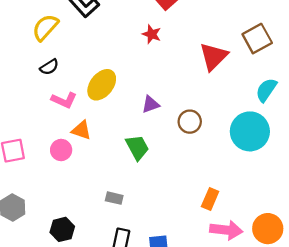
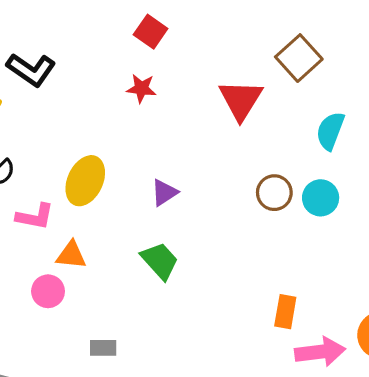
brown circle: (190, 122) -> (274, 193), moved
cyan circle: (250, 131) -> (321, 198), size x0.6
gray rectangle: (114, 198) -> (103, 348), moved

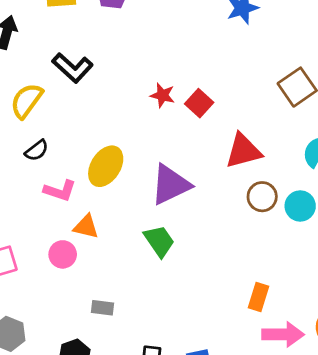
red square: (151, 32) -> (199, 103), moved
red triangle: (241, 100) -> (243, 151), moved, turned 36
purple triangle: (164, 193) -> (170, 185), size x1.8

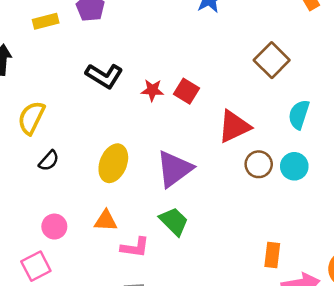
black L-shape: (73, 68) -> (104, 76), moved
pink L-shape: (60, 191) -> (135, 247), moved
pink circle: (63, 254) -> (54, 227), moved

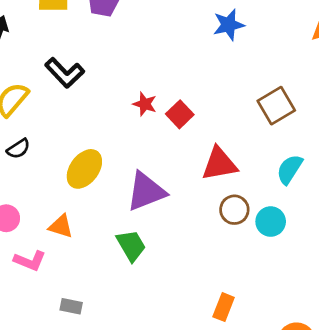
black L-shape: (104, 76) -> (65, 73), moved
pink L-shape: (135, 247) -> (30, 261), moved

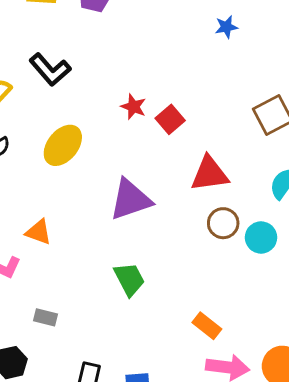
blue star: (229, 25) -> (226, 27), size x0.7
yellow ellipse: (84, 169) -> (63, 145), moved
green trapezoid: (131, 246) -> (129, 279), moved
orange rectangle: (224, 307) -> (207, 326), turned -76

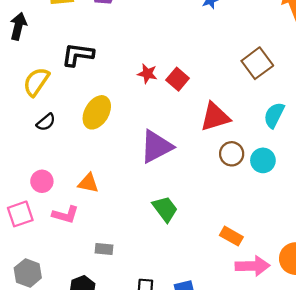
black L-shape: (50, 70) -> (78, 55), turned 148

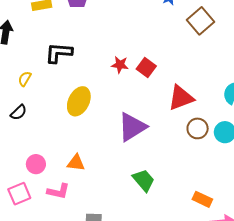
brown square: (257, 63) -> (201, 21), moved
yellow semicircle: (36, 82) -> (25, 79), size x0.6
black semicircle: (46, 122) -> (19, 112), moved

